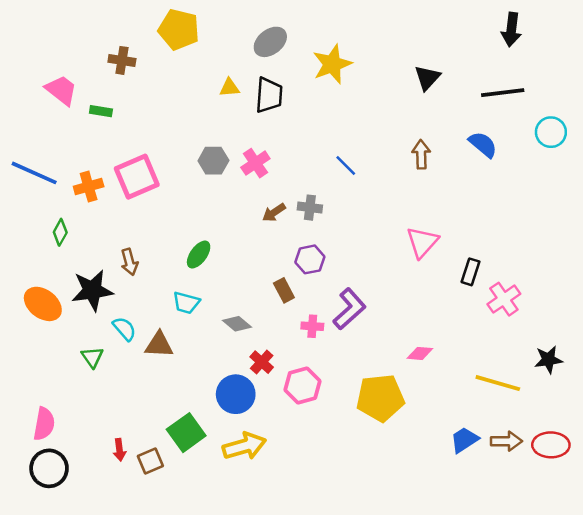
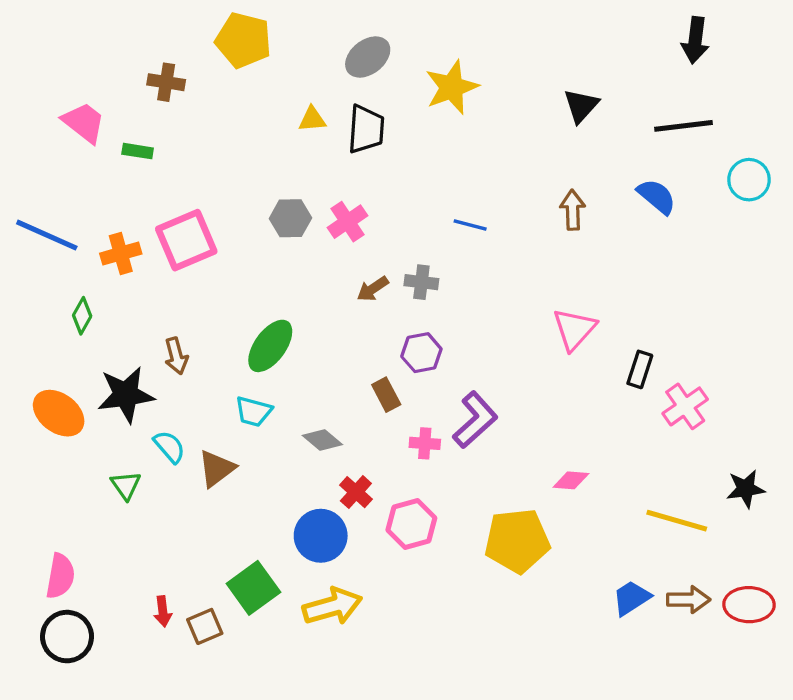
blue line: (346, 166) -> (470, 225), turned -30
green ellipse: (199, 255) -> (270, 346), size x1.4
brown triangle: (159, 345) -> (217, 469), turned -40

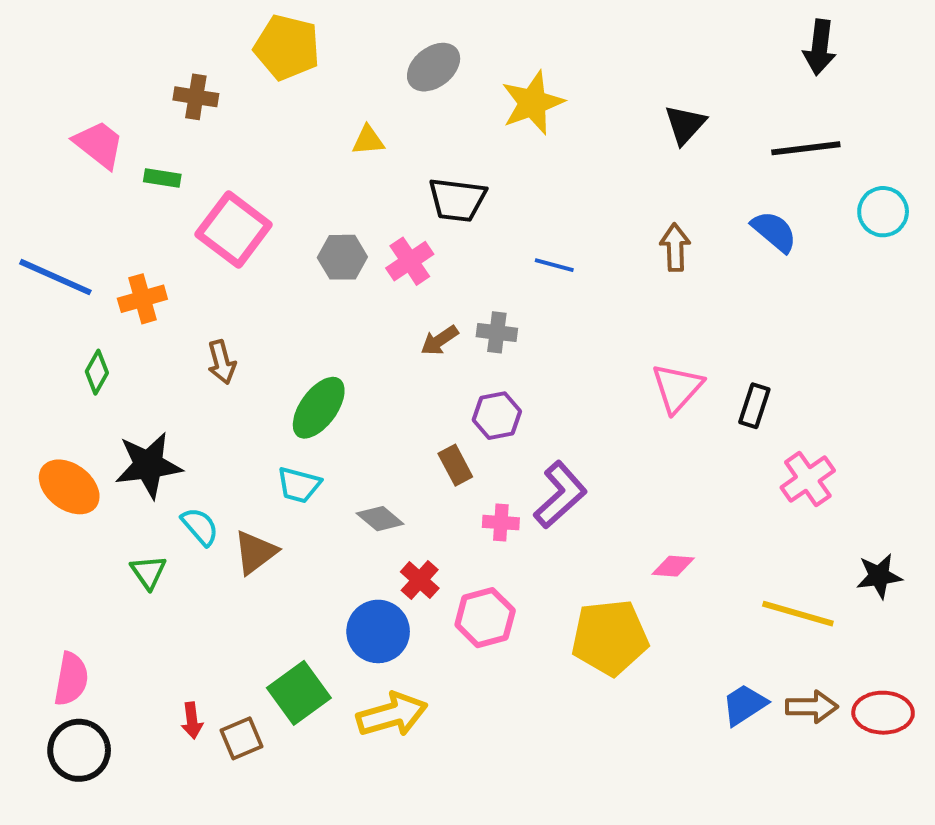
black trapezoid: (366, 129) -> (457, 200), moved, turned 93
pink square: (186, 240) -> (234, 229), moved, turned -30
brown arrow: (176, 356) -> (222, 362), moved
black rectangle: (640, 369) -> (754, 406), moved

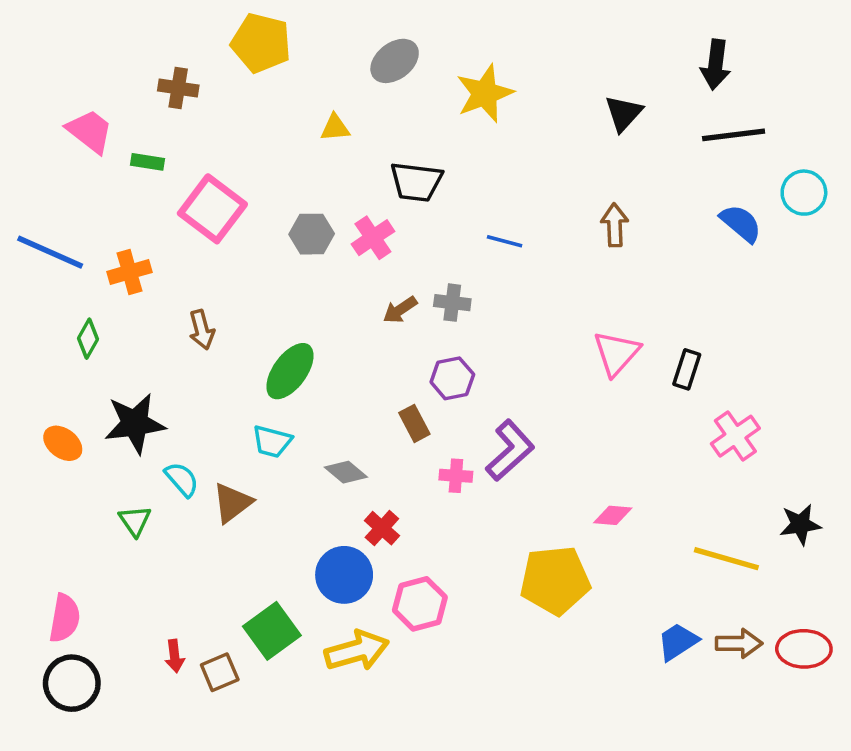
black arrow: (820, 47) -> (716, 65), moved
blue semicircle: (774, 231) -> (741, 223), moved
orange ellipse: (69, 487) -> (63, 443), size x0.7
pink hexagon: (485, 618) -> (420, 604), moved

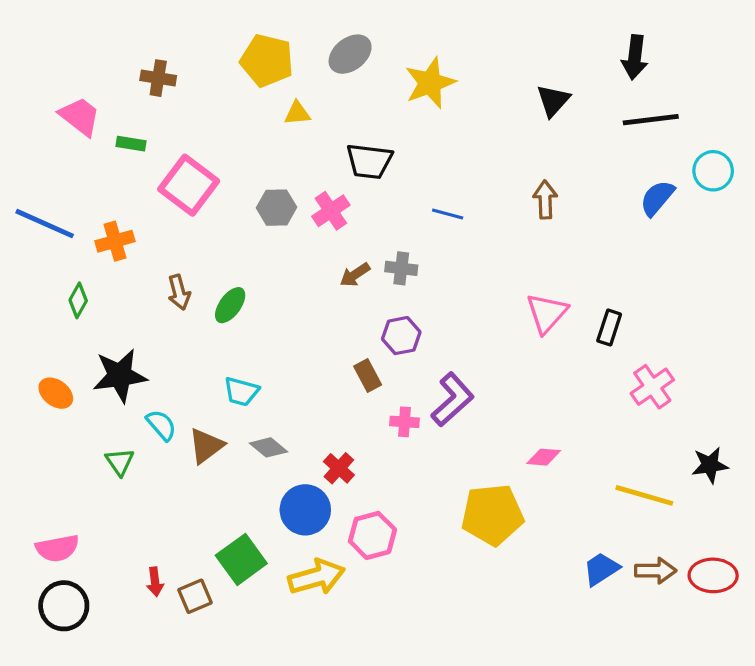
yellow pentagon: (261, 43) -> (267, 60), moved
blue semicircle: (741, 223) -> (657, 198), turned -90
green ellipse: (290, 371) -> (230, 305), moved, size x0.7
gray diamond: (346, 472) -> (269, 447), moved
pink semicircle: (65, 618) -> (57, 548), turned 69

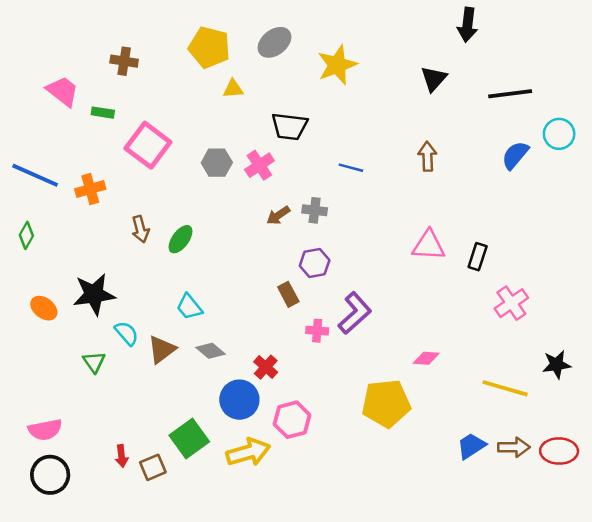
black arrow: (635, 57) -> (468, 25), moved
green diamond: (78, 300) -> (26, 235), moved
pink triangle: (547, 313) -> (429, 245), turned 51
cyan trapezoid: (241, 392) -> (189, 307), turned 36

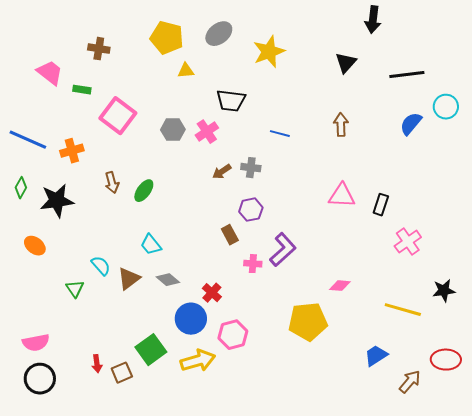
black star: (94, 294) -> (57, 201), moved
brown arrow: (514, 447) -> (410, 382), moved, turned -50

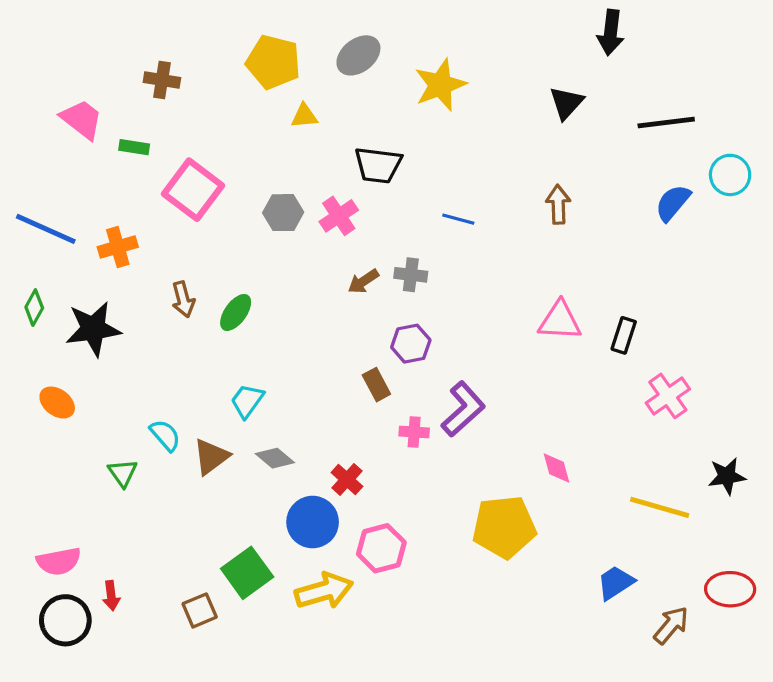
cyan trapezoid: (151, 245) -> (247, 401), turned 75
pink diamond: (340, 286) -> (557, 468), turned 70
red arrow: (97, 364) -> (111, 596), moved

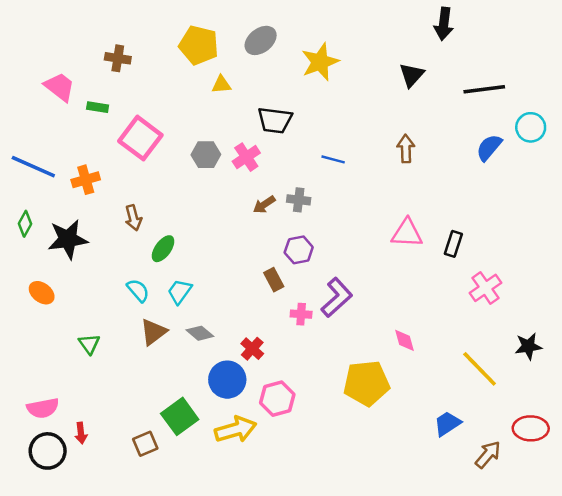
green ellipse: (236, 312) -> (163, 249), moved
cyan semicircle: (165, 435) -> (138, 290), moved
yellow line: (660, 507) -> (480, 369), turned 30

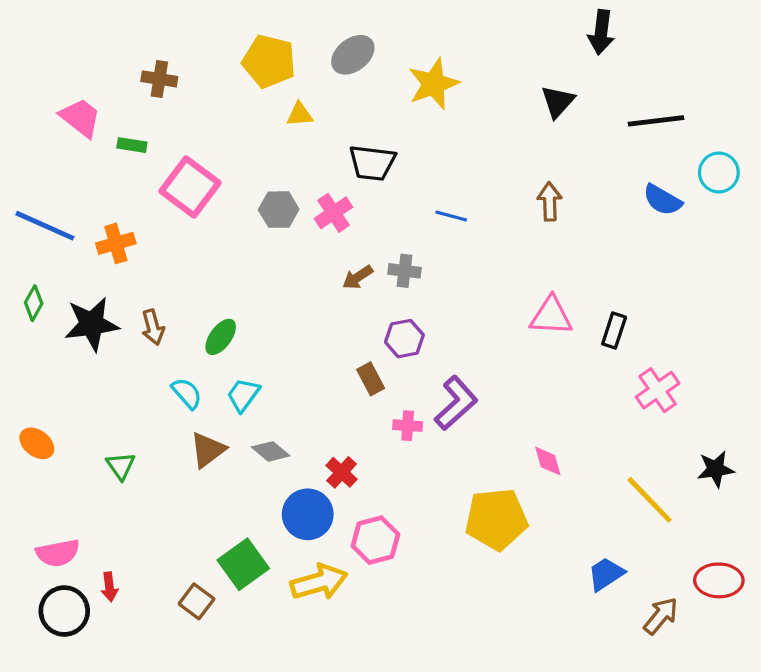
blue semicircle: (489, 148) -> (662, 200), turned -100
brown arrow: (133, 218) -> (153, 327), moved
orange ellipse: (42, 293) -> (37, 443), moved
brown square: (145, 444) -> (196, 601), turned -30

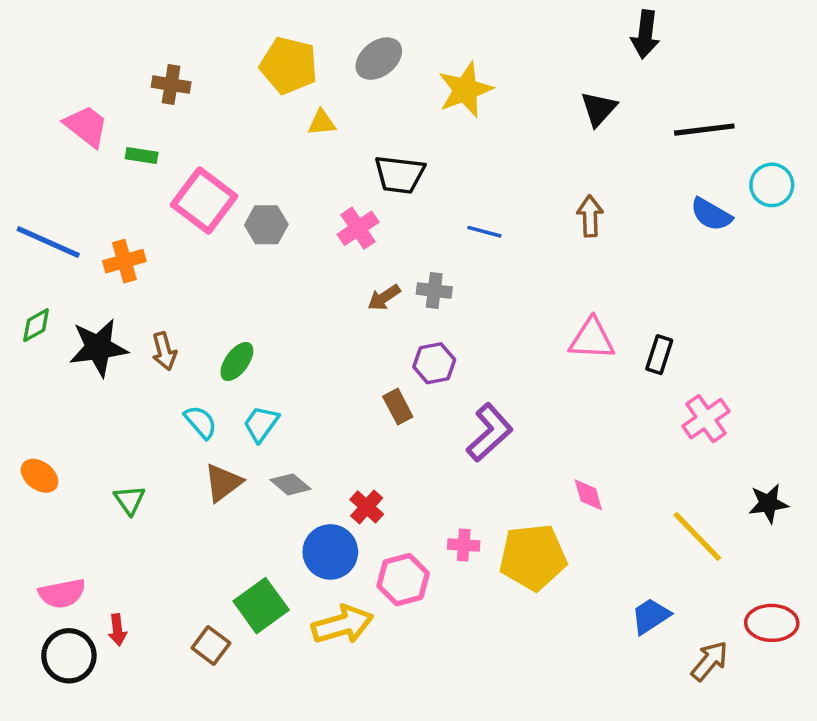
gray hexagon: (279, 210) -> (266, 225), moved
green diamond: (34, 303) -> (36, 325), turned 32
pink cross: (408, 426) -> (464, 545), moved

